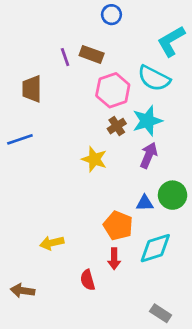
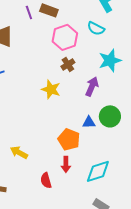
cyan semicircle: (154, 78) -> (96, 28), size x0.7
cyan star: (147, 121) -> (110, 60), moved
yellow arrow: (52, 243) -> (19, 152), turned 42
cyan diamond: (155, 248) -> (98, 171), moved

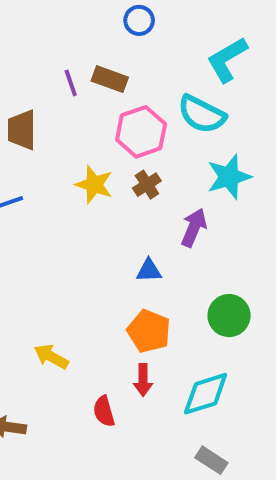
cyan semicircle: (96, 28) -> (202, 114), size x1.4
yellow star: (51, 89) -> (94, 185), moved
green circle: (110, 116) -> (229, 316), moved
blue triangle: (89, 122) -> (149, 271), moved

